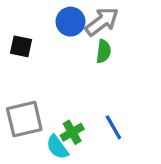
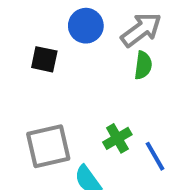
blue circle: (71, 22) -> (86, 26), moved
green cross: (72, 132) -> (117, 138), moved

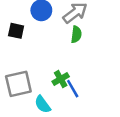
blue line: (155, 156) -> (73, 89), moved

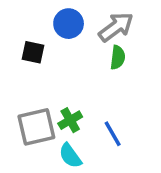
green cross: (61, 79) -> (70, 120), moved

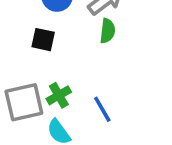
black square: (33, 52) -> (43, 40), moved

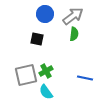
blue line: (102, 109) -> (85, 78), moved, turned -49

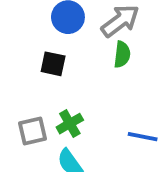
gray square: (26, 75) -> (33, 131), size x0.7

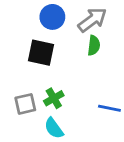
black square: (53, 64) -> (41, 53), size x1.4

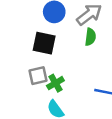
gray square: (25, 104) -> (38, 76), moved

